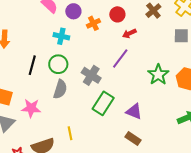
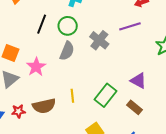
purple line: (120, 58) -> (130, 26), turned 30
green rectangle: (103, 103) -> (106, 95), moved
pink star: (31, 108) -> (36, 67), turned 30

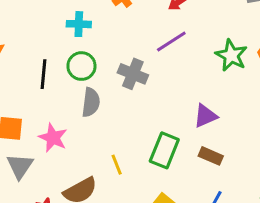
purple triangle: (138, 81) -> (205, 116), turned -36

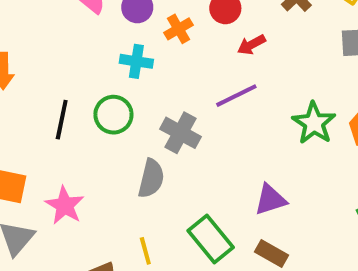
cyan cross: (79, 24) -> (136, 61), moved
gray semicircle: (91, 102) -> (151, 178), moved
green rectangle: (164, 150) -> (211, 239), turned -68

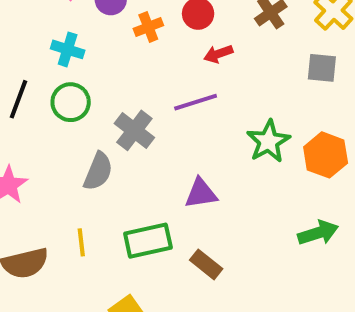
cyan cross: (136, 61) -> (68, 49), moved
purple triangle: (270, 200) -> (201, 193), moved
green rectangle: (211, 239) -> (148, 241), turned -72

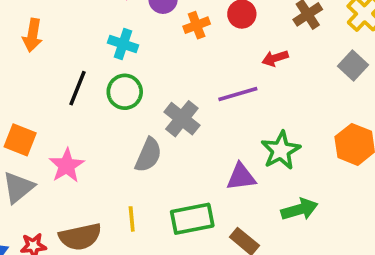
red arrow: (218, 54) -> (275, 58), moved
gray square: (322, 68) -> (353, 66), turned 36
green star: (268, 141) -> (281, 150), moved
green arrow: (318, 233) -> (299, 209), moved

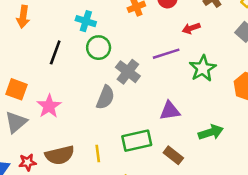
green circle: (125, 92) -> (99, 48), moved
green star: (281, 150) -> (203, 68), moved
yellow line: (132, 219) -> (98, 154), moved

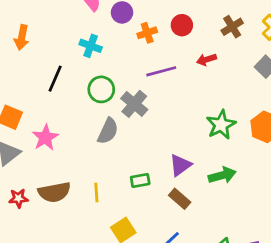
green circle: (99, 48) -> (101, 89), moved
purple line: (166, 54) -> (161, 71), moved
green star: (203, 68) -> (221, 125), moved
purple triangle: (170, 111) -> (180, 165), moved, turned -30
green rectangle: (137, 141) -> (140, 180), size x0.6

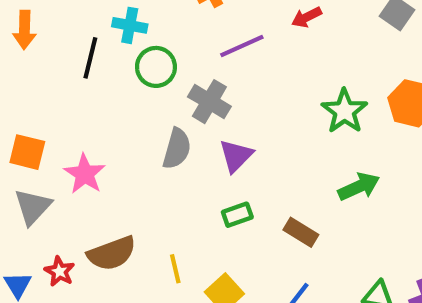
black line: (55, 79) -> (90, 58), moved
green circle: (101, 89) -> (156, 67), moved
purple triangle: (180, 165) -> (236, 156), moved
yellow line: (96, 192) -> (175, 269), moved
red star: (18, 198) -> (59, 271), turned -30

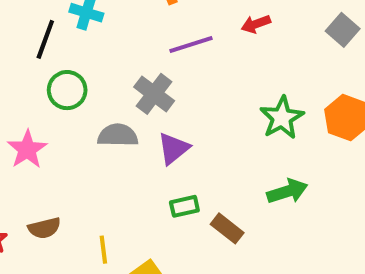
green circle: (156, 67) -> (67, 90), moved
gray semicircle: (177, 149) -> (118, 135), turned -111
green rectangle: (237, 215) -> (184, 206), moved
brown semicircle: (112, 253) -> (44, 228), size x0.7

